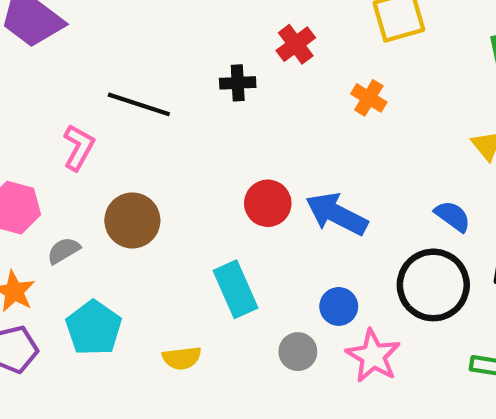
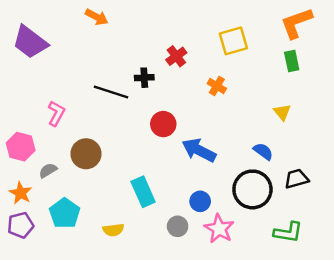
black line: (139, 104) -> (111, 92), moved
red circle: (268, 203) -> (163, 124), moved

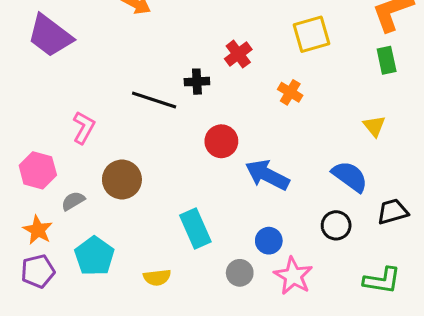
blue semicircle: (263, 151) -> (350, 176), size x1.4
black circle: (252, 189) -> (336, 225), size x0.6

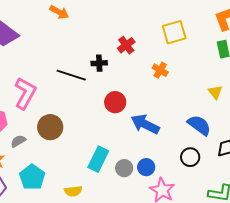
pink L-shape: (84, 127) -> (25, 93), size x1.5
cyan rectangle: (195, 228) -> (98, 159), turned 50
gray circle: (240, 273) -> (124, 168), moved

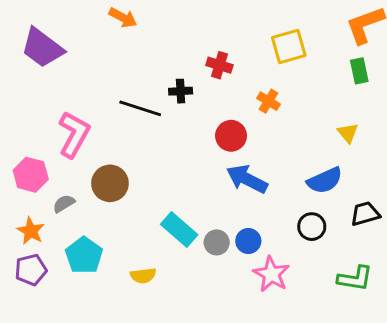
red cross: (126, 45) -> (219, 65), turned -36
red circle: (115, 102) -> (231, 136), moved
blue semicircle: (199, 125) -> (325, 180), turned 120
cyan rectangle: (98, 159) -> (179, 229), turned -75

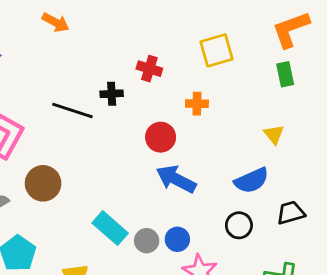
orange cross: (269, 101) -> (197, 104), turned -30

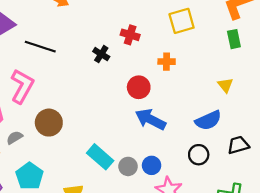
black cross: (112, 94) -> (101, 54), turned 35
black line: (72, 111) -> (40, 47), moved

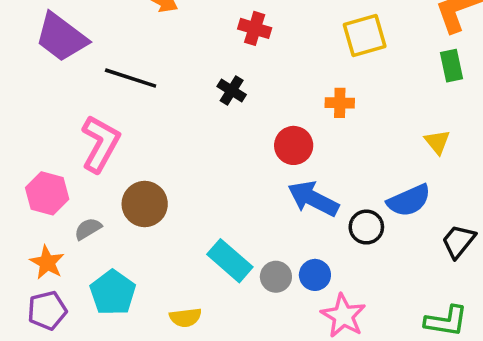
red cross: (130, 35) -> (255, 28), moved
black trapezoid: (238, 145) -> (459, 241), turned -35
black circle: (199, 155) -> (366, 227), moved

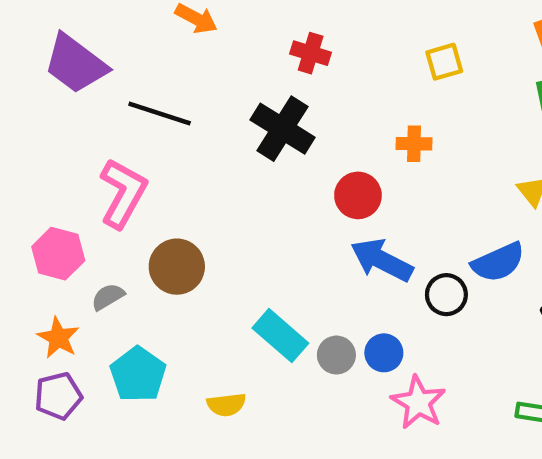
yellow square: (365, 36) -> (444, 62), size x0.7
black cross: (232, 90) -> (282, 129), size x1.8

